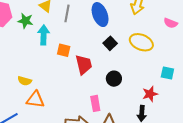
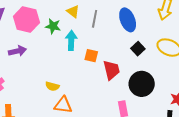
black circle: (114, 79) -> (142, 84), size x1.6

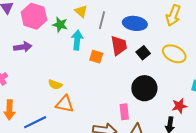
blue ellipse: (128, 20) -> (135, 23), turned -65
red trapezoid: (111, 70) -> (119, 46), moved

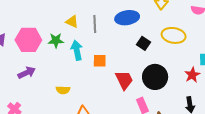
red trapezoid: (119, 46) -> (124, 80), moved
yellow semicircle: (55, 85) -> (63, 90), moved
red star: (179, 106) -> (192, 75), moved

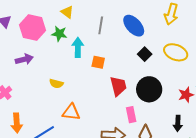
blue ellipse: (127, 18) -> (134, 26), turned 45
yellow triangle: (72, 22) -> (67, 12), moved

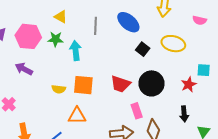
purple arrow: (24, 59) -> (24, 69), turned -132
orange square: (98, 62) -> (83, 85), moved, size x1.5
red trapezoid: (118, 86) -> (120, 84), turned 130

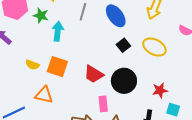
cyan square: (204, 70) -> (173, 110), moved

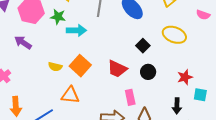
cyan arrow: (58, 31) -> (76, 30), turned 90
black square: (123, 45) -> (143, 46), moved
orange square: (57, 67) -> (80, 66), turned 30
black circle: (124, 81) -> (148, 72), size x0.6

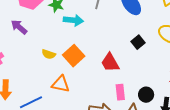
red trapezoid: (117, 69) -> (110, 63), turned 30
black circle: (148, 72) -> (146, 95), moved

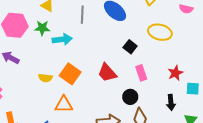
pink rectangle: (120, 92) -> (141, 73), moved
black circle: (146, 95) -> (130, 97), moved

